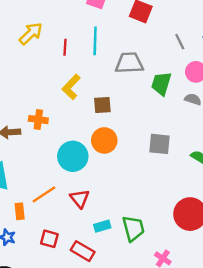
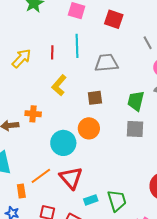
yellow arrow: (31, 34) -> (21, 58), moved
green trapezoid: (161, 84) -> (136, 101), moved
brown square: (102, 105) -> (95, 98), moved
red triangle: (80, 199) -> (71, 178), size x1.4

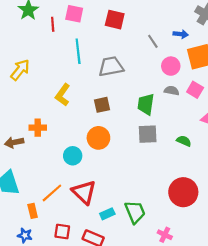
red line: (52, 52) -> (53, 24), moved
cyan circle: (63, 143) -> (73, 156), size x0.7

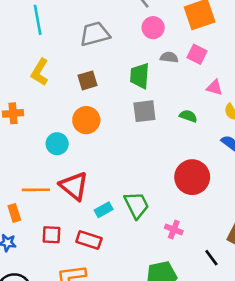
cyan line: (78, 51) -> (38, 20), moved
pink circle: (171, 66) -> (153, 28), moved
orange line: (52, 193) -> (36, 190), turned 45

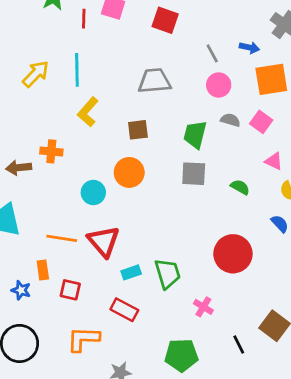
cyan line: (38, 20) -> (77, 70), moved
orange rectangle: (14, 213) -> (43, 270), moved
red rectangle: (89, 240) -> (124, 310), moved

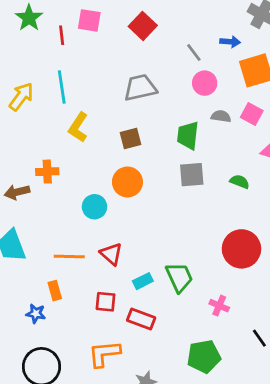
red square: (165, 20) -> (143, 26), turned 32
red triangle: (104, 241) -> (111, 254), size x0.7
red square: (70, 290) -> (106, 302), moved

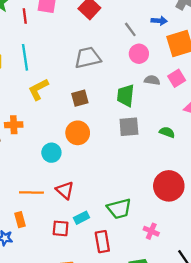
pink square: (252, 114) -> (177, 78), turned 30
yellow L-shape: (78, 127) -> (38, 89), turned 30
green trapezoid: (179, 277) -> (119, 209), turned 100
cyan rectangle: (143, 281) -> (81, 218), moved
red rectangle: (141, 319) -> (102, 242), moved, turned 60

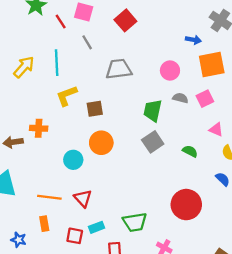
red line: (25, 16) -> (61, 22), turned -32
gray line: (130, 29) -> (87, 42), moved
brown square: (80, 98) -> (95, 109), moved
gray square: (129, 127) -> (153, 142), turned -35
orange rectangle: (20, 220) -> (44, 224), moved

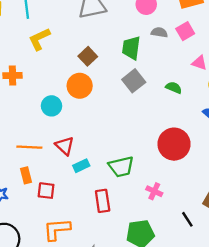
brown square: (95, 109) -> (88, 56), moved, turned -30
cyan rectangle: (96, 227) -> (81, 166), moved
red square: (75, 236) -> (46, 191), moved

